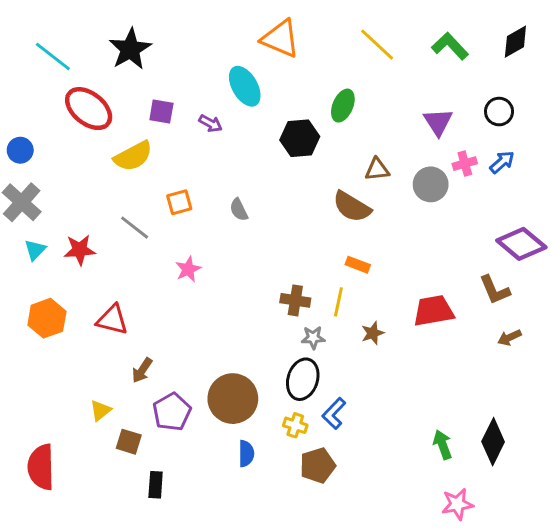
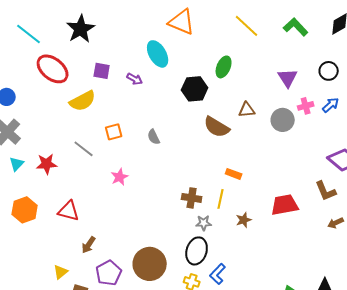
brown semicircle: (352, 207) -> (217, 127), moved

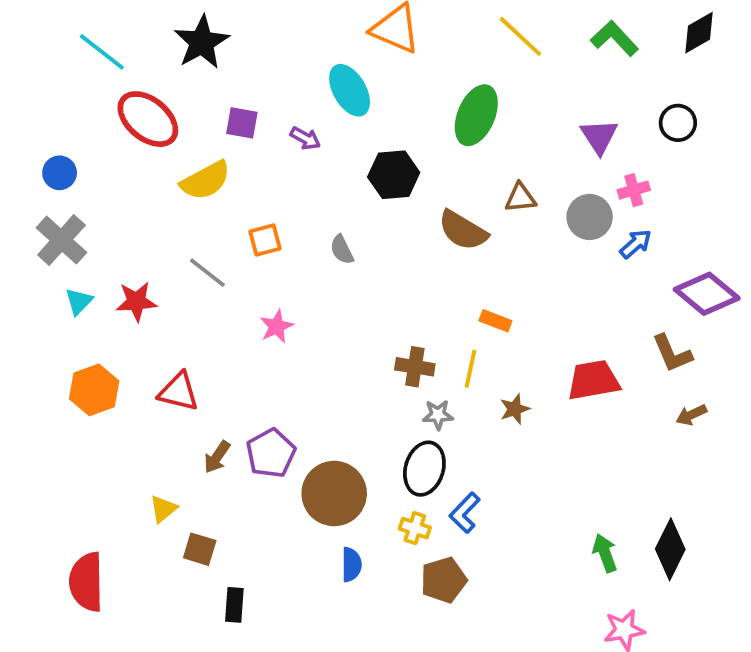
green ellipse: (224, 67) -> (476, 115), size x1.4
black hexagon: (195, 89) -> (394, 175), moved
blue arrow: (331, 105) -> (636, 244), moved
purple pentagon: (109, 273) -> (271, 453), moved

